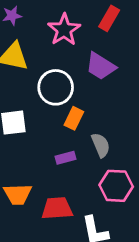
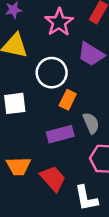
purple rectangle: (65, 158) -> (60, 134), size x1.5
red trapezoid: (57, 208) -> (53, 178), turned 52

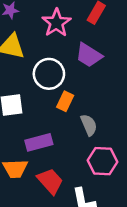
purple rectangle: (60, 134) -> (39, 142), moved

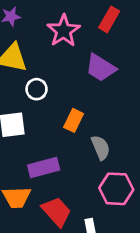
white circle: (49, 74) -> (37, 89), moved, size x0.6

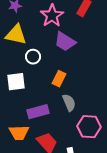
purple trapezoid: (101, 68) -> (65, 42), moved
gray semicircle: (101, 148) -> (69, 103), moved

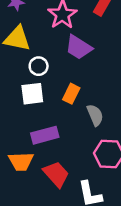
white square: (16, 82) -> (32, 94), moved
gray semicircle: (69, 103) -> (95, 115), moved

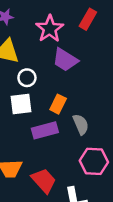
purple rectangle: (45, 135) -> (45, 130), moved

